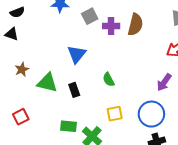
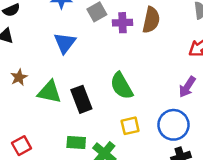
blue triangle: (77, 54) -> (65, 43), moved
green semicircle: (109, 80) -> (122, 86), size x1.6
black rectangle: (74, 90) -> (81, 99), size x1.5
red square: (21, 117) -> (22, 146), moved

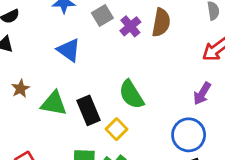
purple cross: (123, 23) -> (130, 26), turned -36
blue triangle: (65, 43) -> (69, 50), turned -30
yellow square: (130, 126) -> (116, 129), moved, turned -30

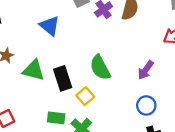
purple arrow: (202, 94) -> (146, 70), moved
blue circle: (189, 135) -> (146, 105), size x0.7

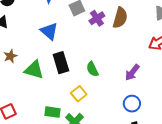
green semicircle: (100, 68) -> (92, 69), size x0.7
black rectangle: (63, 78) -> (61, 63), moved

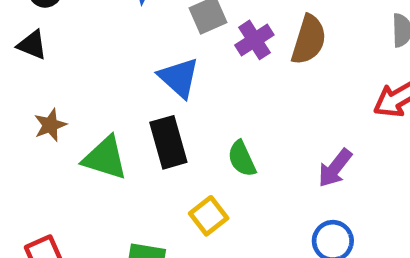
blue triangle: (49, 31) -> (179, 78), moved

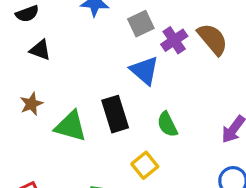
brown semicircle: (309, 40) -> (213, 39), turned -56
black triangle: (32, 45) -> (40, 50), moved
blue triangle: (179, 78) -> (144, 70), moved

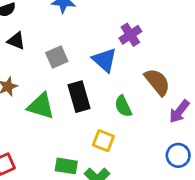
gray square: (141, 24) -> (57, 57), moved
brown semicircle: (213, 39) -> (157, 82), moved
yellow square: (145, 165) -> (103, 141), turned -30

